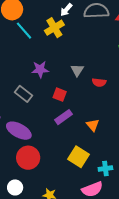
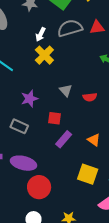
yellow cross: (54, 28) -> (44, 55), moved

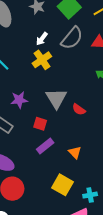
gray semicircle: (70, 28) -> (72, 38), turned 135
gray triangle: (66, 90) -> (56, 98), size x1.6
red semicircle: (90, 97) -> (79, 109), turned 32

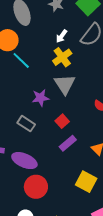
gray triangle: (56, 98) -> (65, 84), moved
red square: (40, 124) -> (62, 121), turned 32

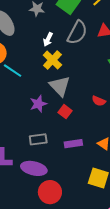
red square: (62, 121) -> (65, 112), moved
gray rectangle: (26, 124) -> (38, 139), moved, turned -30
purple rectangle: (68, 143) -> (73, 144), turned 42

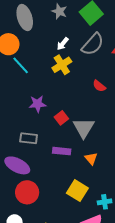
gray triangle: (60, 86) -> (84, 128), moved
red semicircle: (99, 101) -> (99, 86), moved

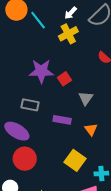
cyan line: (21, 65) -> (38, 20), moved
purple star: (38, 104) -> (41, 71), size x1.4
red square: (61, 118) -> (64, 79), moved
gray triangle: (84, 128) -> (86, 98), size x0.7

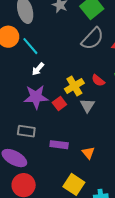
white arrow: (71, 13) -> (38, 69), moved
yellow cross: (68, 34) -> (74, 86), moved
gray triangle: (86, 98) -> (87, 105), moved

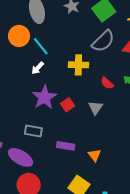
white arrow: (38, 69) -> (38, 68), moved
yellow cross: (74, 86) -> (78, 65), moved, turned 30
purple star: (36, 97) -> (44, 97), turned -30

